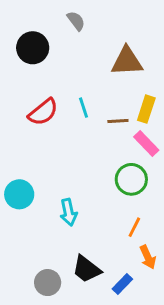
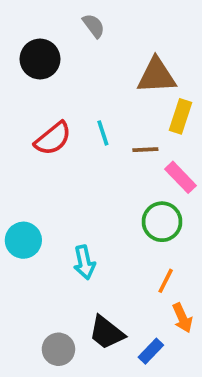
yellow rectangle: (146, 109) -> (180, 116), moved

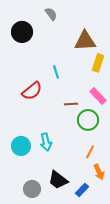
red semicircle: (53, 139) -> (32, 91), moved
brown line: (145, 150) -> (71, 104), moved
cyan circle: (23, 240) -> (21, 146), moved

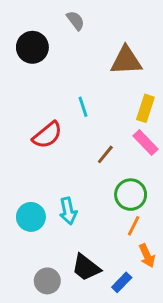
yellow rectangle: (98, 63) -> (145, 108), moved
brown line: (71, 104) -> (105, 154), turned -48
green circle: (88, 120) -> (131, 195), moved

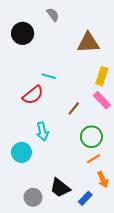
cyan line: (83, 107) -> (49, 76), moved, turned -56
cyan arrow: (68, 211) -> (42, 132), moved
orange line: (134, 226) -> (94, 159), turned 32

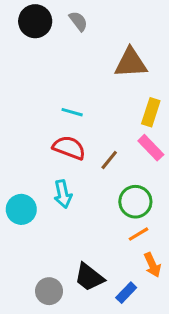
black circle: (23, 33) -> (35, 21), moved
red semicircle: (33, 95) -> (69, 148), moved, turned -120
cyan circle: (22, 152) -> (21, 209), moved

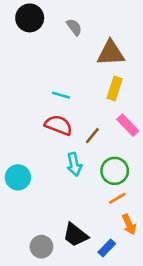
gray semicircle: (78, 21) -> (74, 27), moved
yellow rectangle: (151, 112) -> (115, 89), moved
cyan arrow: (63, 194) -> (74, 164), moved

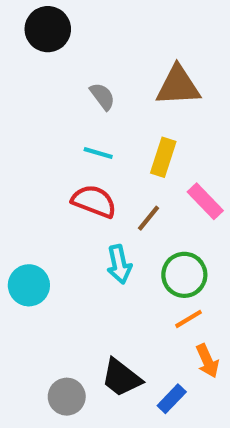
gray semicircle: (74, 27) -> (102, 96), moved
yellow rectangle: (115, 89) -> (163, 157), moved

